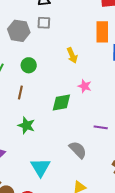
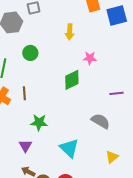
yellow arrow: (72, 55) -> (70, 32), turned 42
brown line: (20, 92) -> (24, 93), moved
green star: (26, 125) -> (39, 122), moved

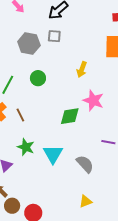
pink star: (90, 58) -> (93, 100), size x1.5
brown line: (24, 93) -> (20, 115), turned -40
cyan triangle: (69, 148) -> (53, 154), moved

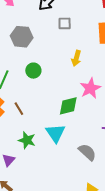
gray square: (54, 36) -> (65, 23), moved
pink star: (93, 100) -> (90, 88), turned 30
cyan triangle: (53, 154) -> (55, 133), moved

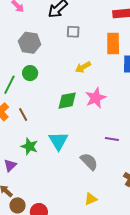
yellow arrow: (76, 58) -> (83, 67), turned 42
green circle: (33, 71) -> (30, 73), moved
green diamond: (68, 106) -> (67, 101), moved

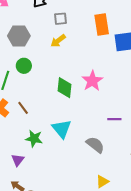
yellow arrow: (83, 67) -> (58, 41), moved
green diamond: (67, 101) -> (64, 88), turned -65

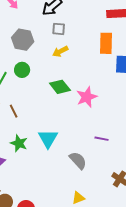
gray square: (60, 19) -> (59, 29), moved
green diamond: (64, 88) -> (60, 87), moved, turned -55

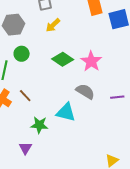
cyan triangle: (48, 139) -> (66, 112), turned -30
gray semicircle: (78, 160) -> (85, 91), moved

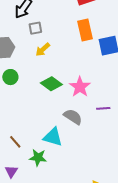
brown line: (25, 96) -> (15, 142), moved
purple line: (117, 97) -> (103, 108), moved
green star: (39, 125) -> (38, 158), moved

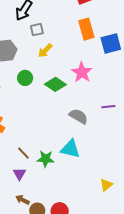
green circle: (10, 77) -> (25, 78), moved
pink star: (80, 87) -> (82, 72), moved
cyan triangle: (53, 137) -> (70, 149), moved
brown line: (15, 142) -> (23, 153), moved

